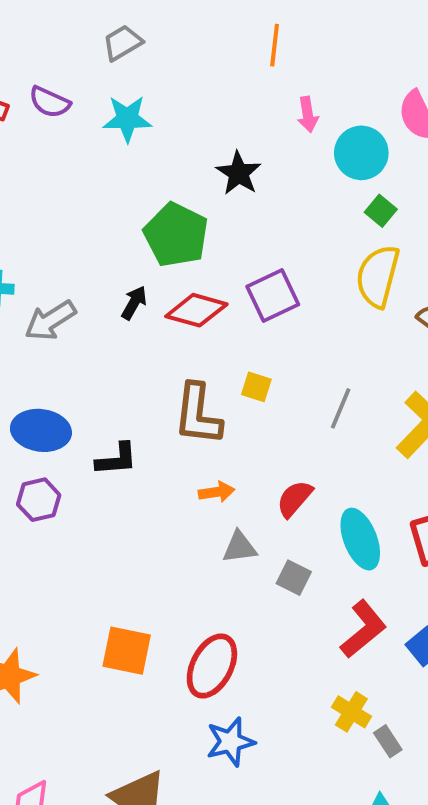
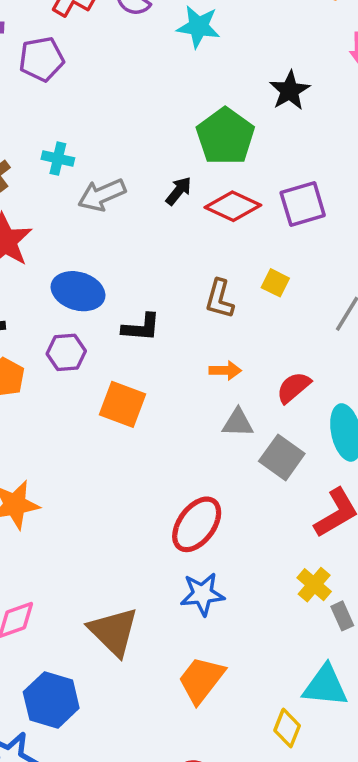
brown L-shape: (198, 414) -> (220, 299), size x0.7
gray square: (294, 578) -> (282, 457), size x1.4
orange square: (127, 651) -> (122, 404), moved

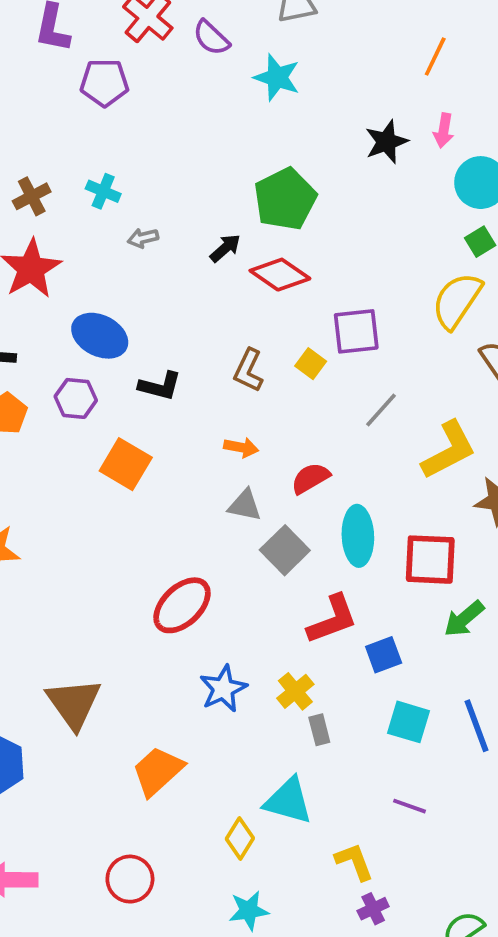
black star: (290, 91) -> (386, 142), moved
gray arrow: (102, 195) -> (143, 238), size x0.6
purple square: (303, 204) -> (356, 331), moved
blue star: (202, 594) -> (223, 689), moved, turned -30

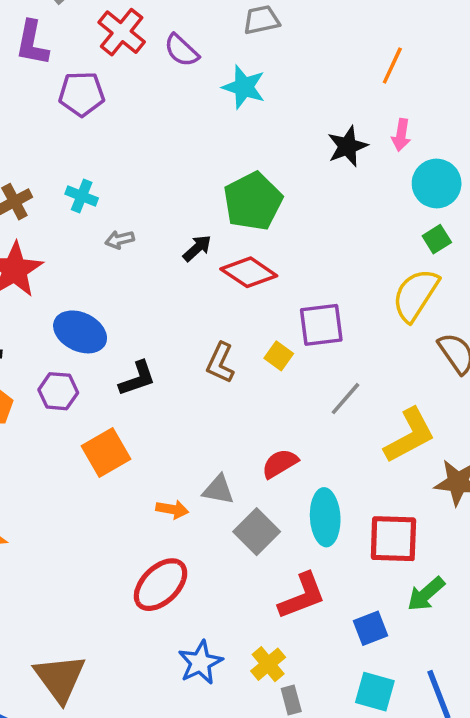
black L-shape: (160, 386) -> (137, 379), turned -33
orange arrow: (241, 447) -> (172, 509), moved
orange square: (126, 464) -> (106, 452), turned 30
blue square: (384, 655) -> (370, 628), moved

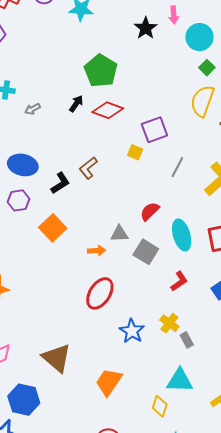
brown L-shape: (220, 363) -> (88, 168), moved, turned 40
red L-shape: (302, 596) -> (179, 281), size x0.7

